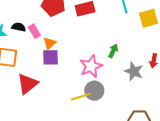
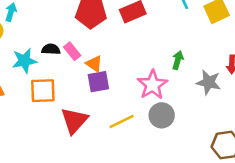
orange triangle: (50, 43) -> (94, 64), turned -32
yellow line: (81, 97) -> (122, 122), moved

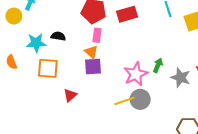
pink rectangle: (72, 51) -> (97, 35), moved, turned 40
green arrow: (178, 60) -> (158, 65), moved
red triangle: (74, 121) -> (70, 95), size x0.6
yellow line: (122, 122) -> (124, 101), moved

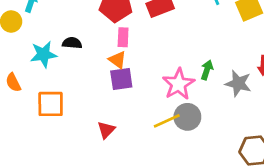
orange square: (48, 68) -> (51, 104), moved
red triangle: (70, 95) -> (106, 130), moved

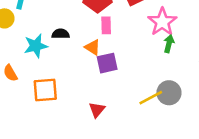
orange triangle: (117, 60) -> (93, 47), moved
green arrow: (207, 70) -> (169, 44), moved
pink star: (179, 84) -> (162, 22), moved

